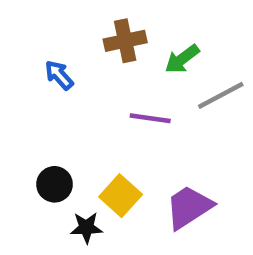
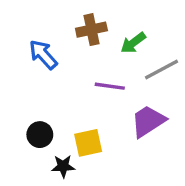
blue arrow: (59, 75) -> (43, 55), size x1.4
yellow square: (121, 196) -> (88, 143), turned 36
purple trapezoid: (189, 207) -> (148, 121), moved

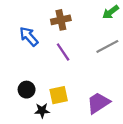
green arrow: (133, 43) -> (111, 12), moved
purple line: (110, 86) -> (63, 52), moved, turned 48
purple trapezoid: (148, 121) -> (98, 103), moved

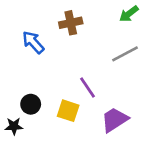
purple line: (63, 52) -> (88, 87), moved
yellow square: (59, 95) -> (68, 111), turned 30
black star: (42, 111) -> (14, 126), moved

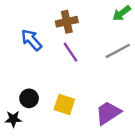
purple line: (88, 87) -> (70, 52), moved

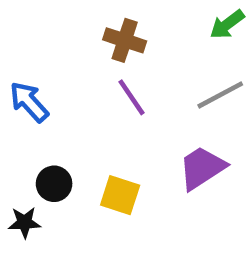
brown cross: (67, 22) -> (125, 40), turned 30
blue arrow: (31, 40) -> (29, 102), moved
purple trapezoid: (108, 113) -> (202, 168), moved

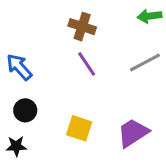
green arrow: (227, 24) -> (149, 16), turned 30
purple trapezoid: (202, 168) -> (133, 133), moved
black circle: (54, 184) -> (25, 110), moved

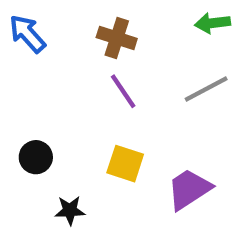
blue arrow: (19, 67) -> (27, 34), moved
yellow square: (79, 128) -> (125, 164), moved
black star: (16, 146) -> (70, 210), moved

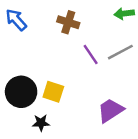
purple line: (123, 91) -> (91, 55), moved
black circle: (36, 157) -> (21, 92), size x1.6
yellow square: (125, 164) -> (53, 92), moved

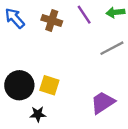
brown cross: (68, 22) -> (52, 20), moved
purple line: (91, 55) -> (84, 15), moved

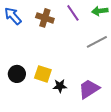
black circle: (19, 85) -> (17, 74), size x0.7
black star: (38, 114) -> (60, 86), moved

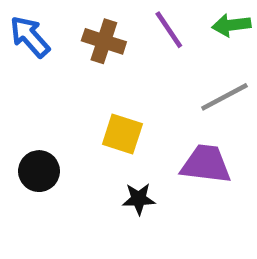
yellow square: (43, 74) -> (122, 134), moved
purple trapezoid: (89, 89) -> (206, 164), moved, turned 40

